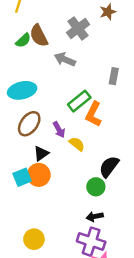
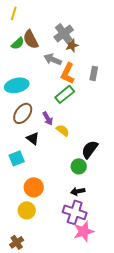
brown star: (108, 12) -> (72, 45), moved
orange L-shape: (93, 114) -> (68, 73), moved
black triangle: (41, 153) -> (33, 138), turned -48
orange circle: (39, 175) -> (34, 187), moved

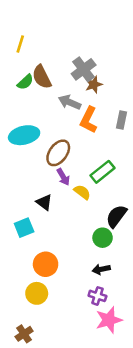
green rectangle: (65, 94) -> (103, 172), moved
brown ellipse: (23, 113) -> (58, 153), moved
purple cross: (75, 212) -> (97, 296), size x0.6

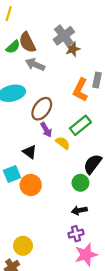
gray arrow: (70, 102) -> (35, 65), moved
orange L-shape: (89, 120) -> (80, 90), moved
orange circle: (46, 264) -> (31, 185), moved
yellow circle: (37, 293) -> (23, 246), moved
purple cross: (97, 296) -> (76, 234), turned -32

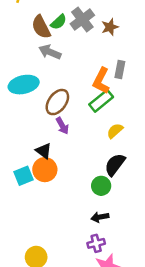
green semicircle: (13, 47) -> (59, 22), moved
brown star: (73, 49) -> (110, 27), moved
green rectangle: (80, 125) -> (101, 101), moved
yellow semicircle: (63, 143) -> (115, 131), moved, turned -80
orange circle: (31, 185) -> (45, 170), moved

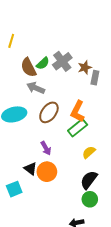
gray rectangle: (120, 70) -> (95, 78), moved
brown ellipse: (57, 102) -> (49, 112), moved
orange circle: (45, 170) -> (47, 172), moved
green circle: (101, 186) -> (90, 199), moved

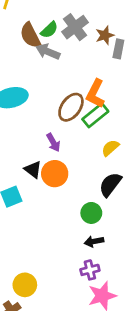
gray arrow: (36, 88) -> (48, 52), moved
brown ellipse: (49, 112) -> (71, 107), moved
green circle: (90, 199) -> (91, 213), moved

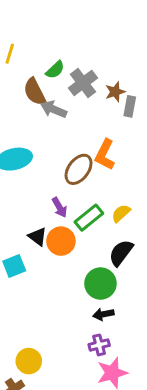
green semicircle: (49, 30) -> (55, 70), moved
green rectangle: (95, 115) -> (89, 218), moved
green circle: (91, 213) -> (100, 284), size x1.4

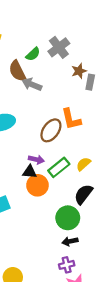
gray cross: (83, 83) -> (59, 47), moved
orange L-shape: (105, 155) -> (71, 119), turned -40
purple arrow: (60, 207) -> (36, 160), turned -48
black triangle: (38, 237) -> (30, 172), moved, turned -32

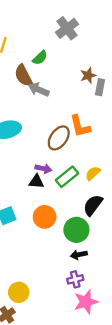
gray cross: (59, 47) -> (67, 28), moved
orange circle: (37, 185) -> (45, 217), moved

